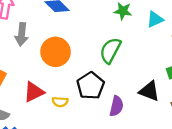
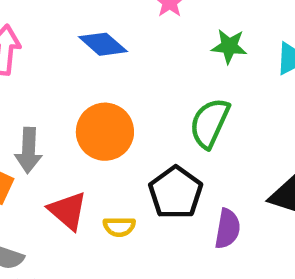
gray arrow: (22, 34) -> (29, 150), moved
red triangle: (34, 92) -> (68, 211), turned -50

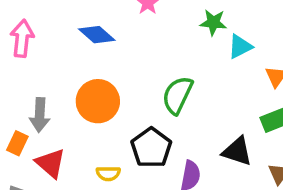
green star: (229, 46) -> (213, 22), moved
red triangle: (68, 211) -> (51, 163), moved

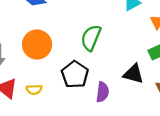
yellow semicircle: (108, 173) -> (34, 90), moved

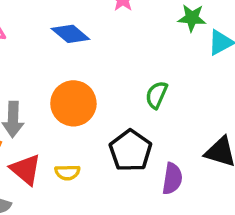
green semicircle: (91, 38) -> (157, 95), size x0.7

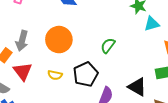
yellow semicircle: (67, 172) -> (55, 75), moved

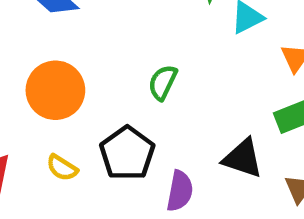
yellow semicircle: (55, 75) -> (62, 168), turned 32

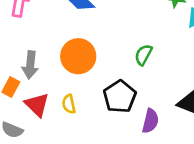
yellow semicircle: (62, 168) -> (69, 104), moved, turned 42

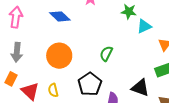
gray arrow: (30, 65) -> (17, 52), moved

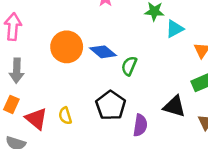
blue diamond: (60, 16) -> (103, 52), moved
orange circle: (59, 56) -> (67, 47), moved

